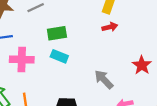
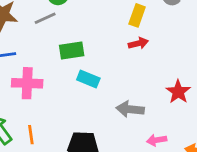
cyan rectangle: (59, 56) -> (88, 79), moved
gray arrow: (104, 79) -> (130, 109), turned -40

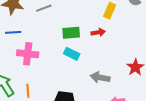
red arrow: (138, 43) -> (98, 32), moved
green rectangle: (72, 51) -> (71, 33), moved

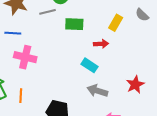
green rectangle: (71, 33) -> (74, 24), moved
cyan rectangle: (72, 54) -> (89, 65), moved

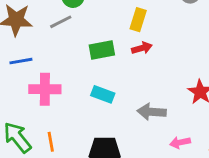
yellow rectangle: (116, 23) -> (138, 20), moved
green rectangle: (74, 24) -> (102, 50), moved
cyan rectangle: (89, 65) -> (103, 94), moved

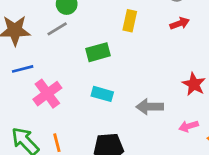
red arrow: (142, 48) -> (180, 23), moved
pink cross: (45, 89) -> (47, 94), turned -32
pink arrow: (180, 142) -> (189, 126), moved

